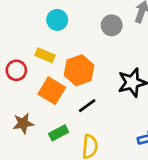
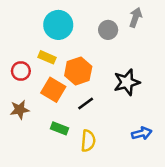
cyan circle: (57, 20) -> (58, 25), size x1.5
brown star: (23, 123) -> (20, 110), moved
green rectangle: (59, 133) -> (59, 128), turned 49

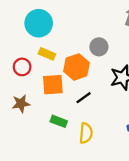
cyan circle: (58, 25) -> (39, 23), moved
gray circle: (108, 30) -> (99, 47), moved
orange square: (53, 90) -> (53, 85), turned -35

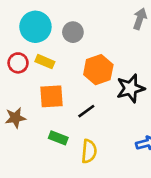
gray circle: (99, 47) -> (73, 32), moved
red circle: (22, 67) -> (18, 63), moved
orange hexagon: (76, 67) -> (98, 70), moved

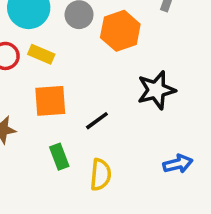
orange hexagon: (98, 70) -> (120, 31), moved
green rectangle: (58, 138) -> (59, 157), turned 48

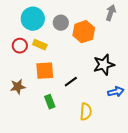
blue arrow: (178, 164) -> (116, 92), moved
yellow semicircle: (101, 175) -> (86, 112), moved

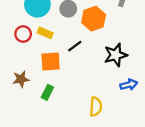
black line: (71, 82) -> (75, 46), moved
green rectangle: (50, 102) -> (47, 92), moved, turned 48

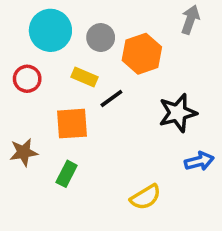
yellow rectangle: (45, 33) -> (85, 77), moved
yellow semicircle: (96, 107) -> (145, 197), turned 54

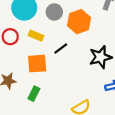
yellow rectangle: (85, 77) -> (36, 36), moved

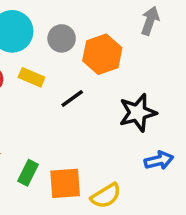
orange square: (37, 64) -> (65, 183), moved

